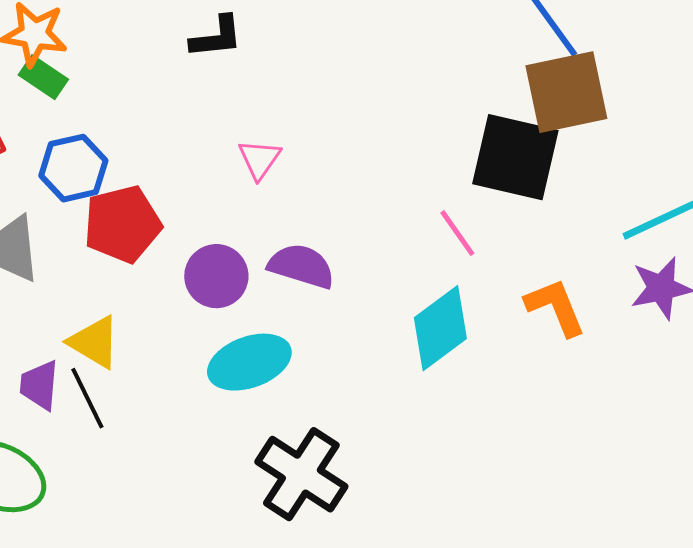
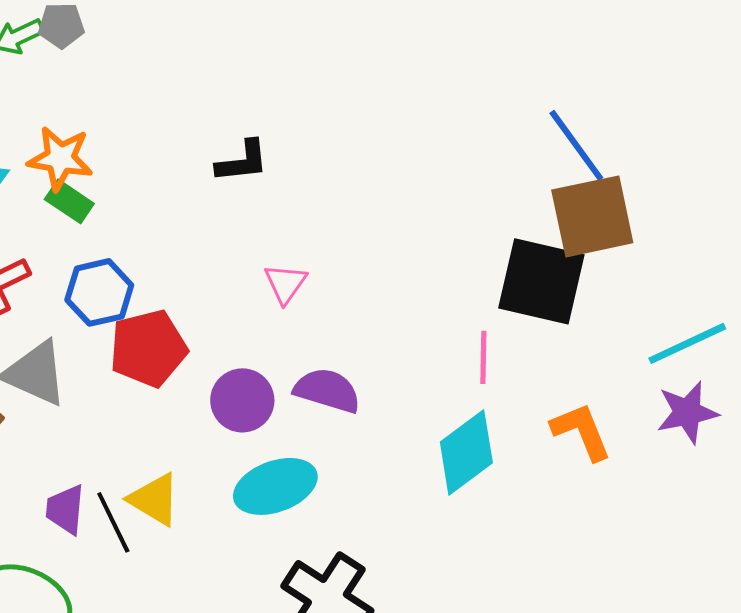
pink line: (457, 233) -> (483, 357), turned 36
yellow triangle: (94, 342) -> (154, 499), moved

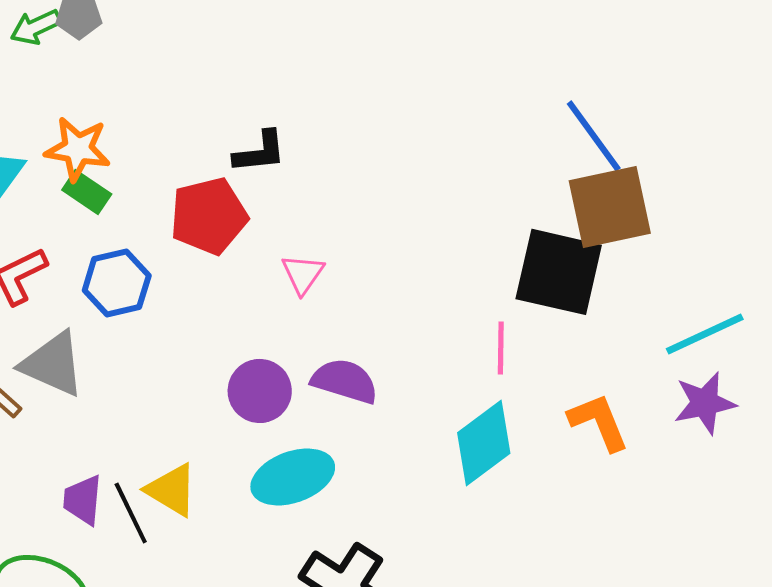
red pentagon: (148, 348) -> (209, 216), moved

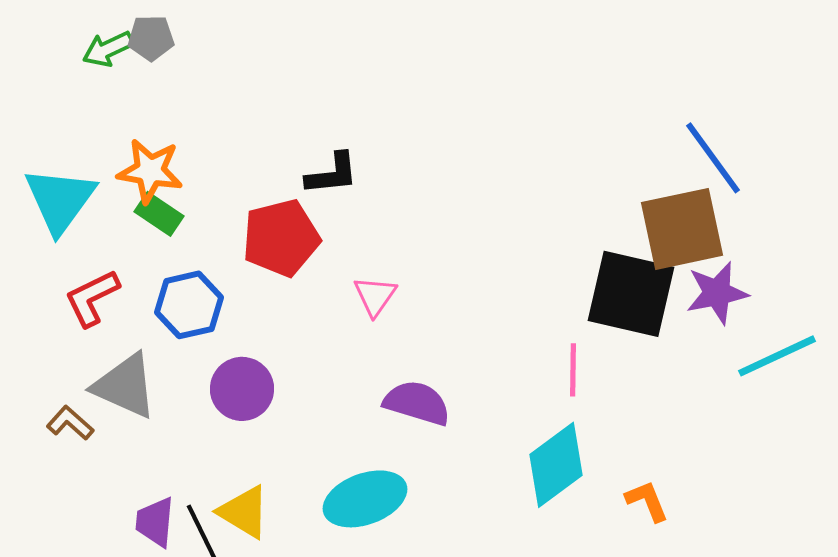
blue line: (594, 136) -> (713, 158), moved
purple circle: (260, 391) -> (242, 389), moved
purple star: (705, 403) -> (717, 293), moved
orange L-shape: (599, 422) -> (647, 501), moved, size x0.7

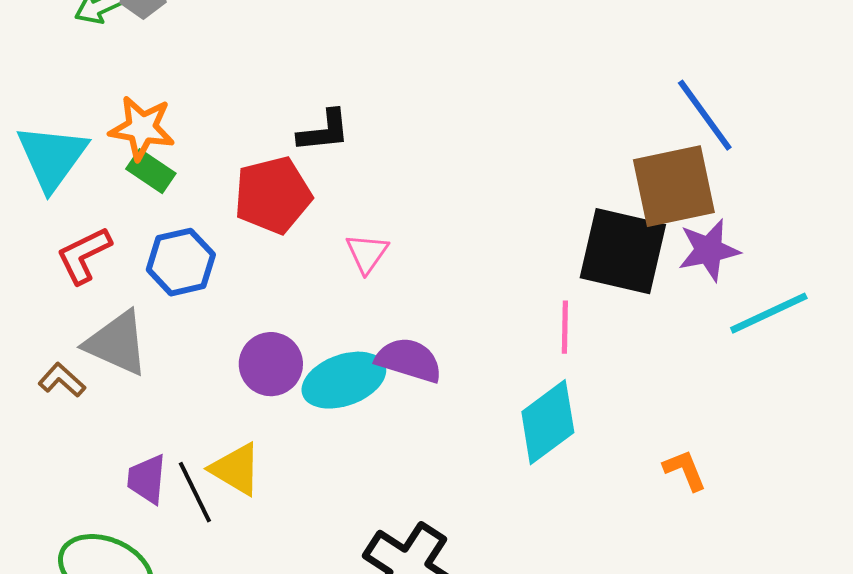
purple circle: (242, 389) -> (271, 364), moved
cyan ellipse: (365, 499) -> (344, 380), moved
orange L-shape: (647, 501) -> (685, 470), moved

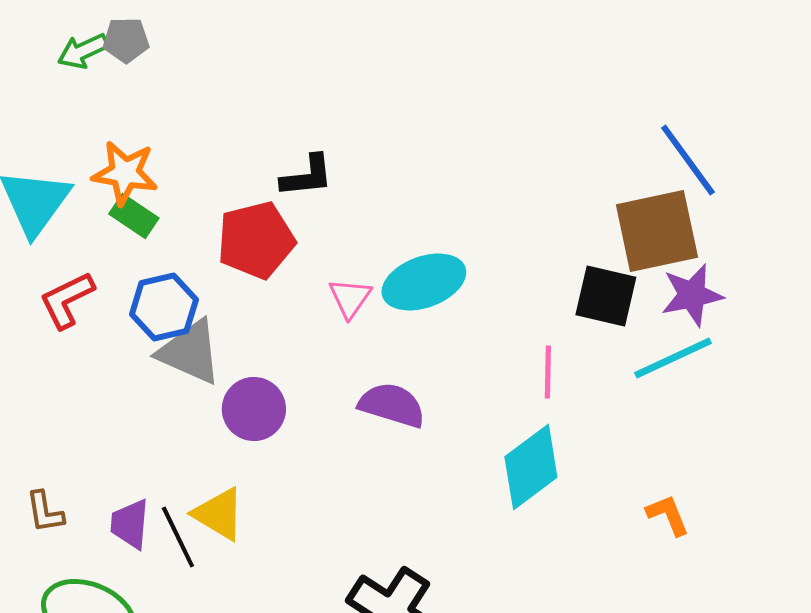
black square: (623, 251) -> (606, 296), size x0.7
cyan line: (769, 313) -> (673, 358), moved
gray triangle: (117, 343) -> (190, 352), moved
brown L-shape: (62, 380) -> (45, 512), moved, turned -141
cyan ellipse: (344, 380) -> (424, 282), moved

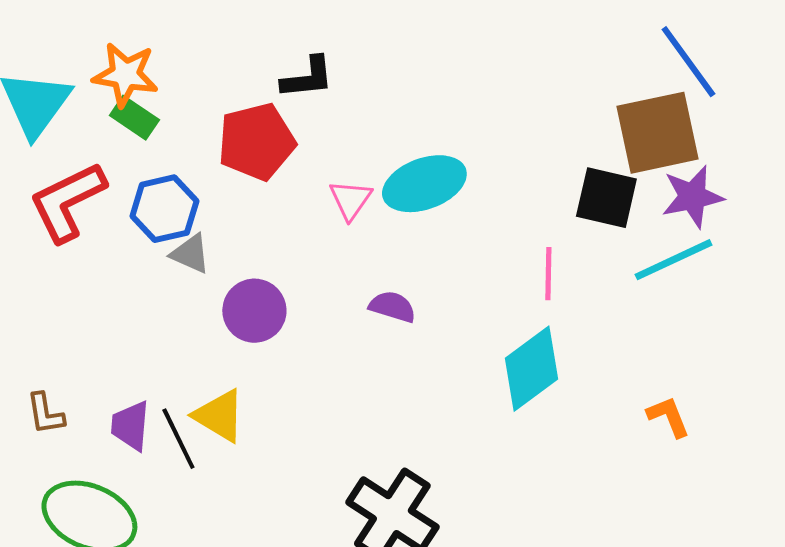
red L-shape: (67, 300) -> (67, 202), size x1.4
gray triangle: (190, 352) -> (190, 254), size x0.6
purple semicircle: (392, 405) -> (392, 307), size x0.7

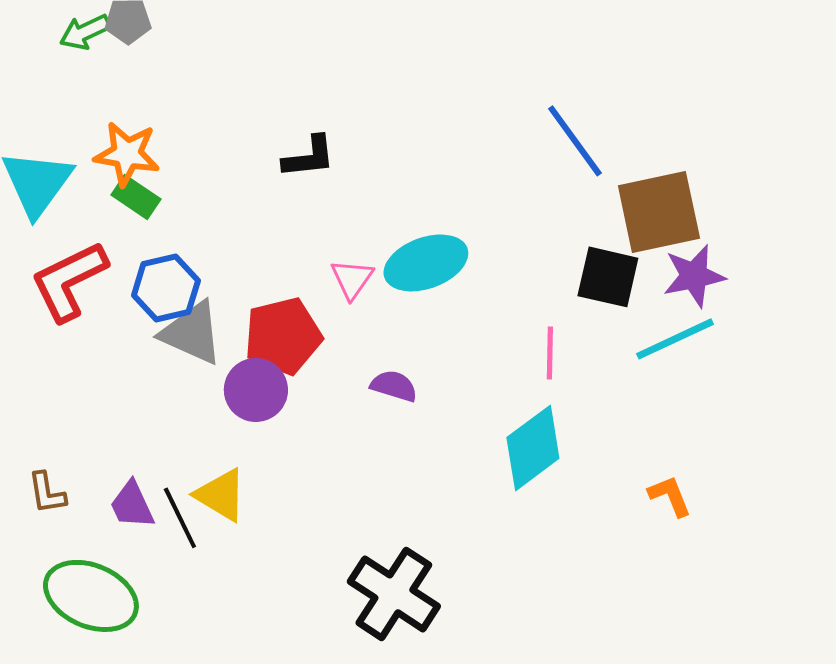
blue line: (688, 62) -> (575, 141), moved
red pentagon: (256, 142) -> (283, 336), moved
gray triangle: (190, 254) -> (192, 333), size x1.6
purple trapezoid: (130, 426) -> (132, 505), turned -30

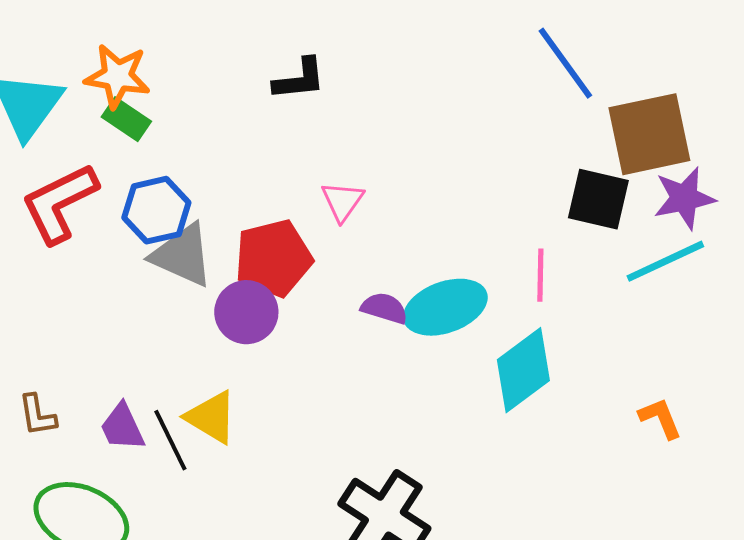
cyan ellipse: (426, 263) -> (445, 307), moved

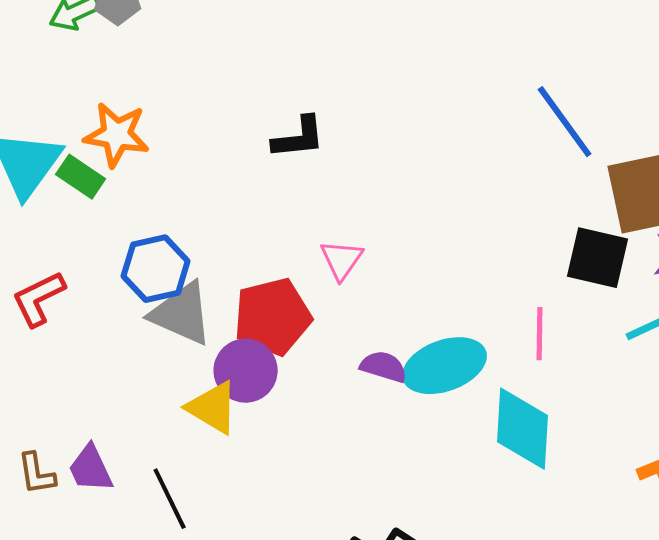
green rectangle: (126, 119) -> (81, 177), moved
red L-shape: (59, 203) -> (39, 299), moved, size x0.7
cyan diamond: (523, 370) -> (523, 429), turned -50
yellow triangle: (211, 417) -> (213, 408), moved
purple trapezoid: (122, 427) -> (91, 469), moved

